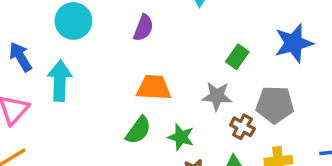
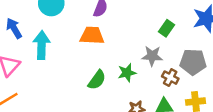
orange trapezoid: (154, 88) -> (92, 35), moved
green star: (181, 137) -> (127, 73), moved, turned -30

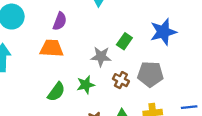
gray star: (152, 56) -> (101, 57), moved
brown cross: (170, 78) -> (121, 80), moved

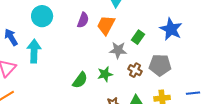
blue star: (163, 32) -> (171, 29), turned -30
orange trapezoid: (52, 48) -> (106, 25), moved, turned -65

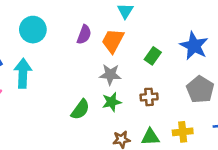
gray star: (118, 50) -> (110, 75), moved
gray pentagon: (160, 65) -> (200, 89), moved, turned 30
brown cross: (135, 70) -> (149, 97), turned -32

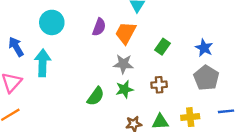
blue star: (194, 46) -> (204, 48), moved, size x0.7

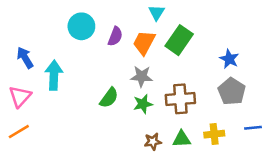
cyan circle: (52, 22) -> (81, 26), moved
green rectangle: (163, 47) -> (179, 40), moved, size x1.6
brown cross: (159, 85) -> (180, 99), size x1.6
green semicircle: (96, 96) -> (109, 98), moved

